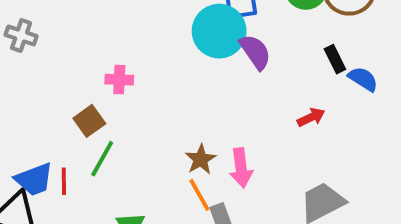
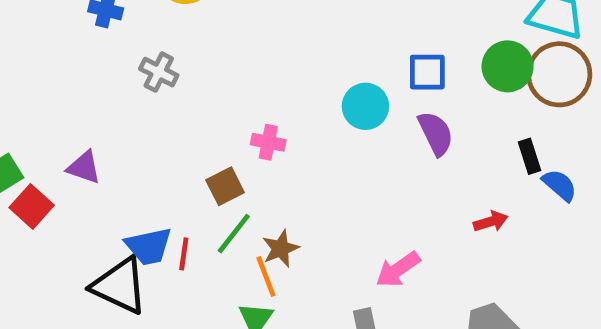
cyan circle: (219, 31) -> (365, 106), moved, size x0.7
brown star: (201, 159) -> (281, 249), moved
pink arrow: (241, 168) -> (398, 269), turned 54
orange line: (199, 195) -> (266, 277), moved

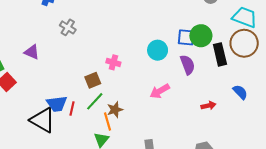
green circle: (508, 66) -> (201, 36), moved
black rectangle: (530, 156) -> (220, 54), moved, size x1.5
purple triangle: (84, 167) -> (32, 52), moved
pink arrow: (398, 269) -> (160, 91), moved

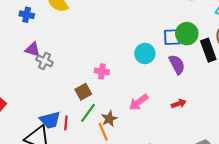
gray cross: (68, 27) -> (45, 61), moved
purple triangle: (32, 52) -> (33, 50), moved
pink arrow: (160, 91) -> (139, 102), moved
red arrow: (208, 106) -> (179, 104), moved

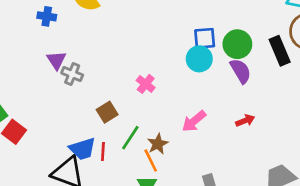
green circle: (187, 34) -> (237, 44), moved
blue square: (172, 37) -> (205, 38), moved
purple triangle: (33, 50) -> (56, 60), turned 42
pink cross: (102, 71) -> (146, 84), turned 32
brown square: (83, 92) -> (107, 112), moved

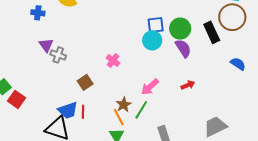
green line: (130, 138) -> (141, 110), moved

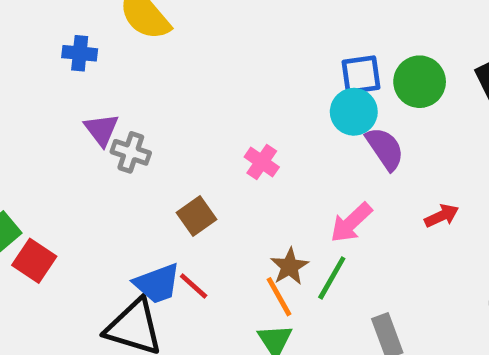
purple semicircle: (183, 48) -> (385, 149), moved
red line: (83, 112) -> (194, 286), turned -48

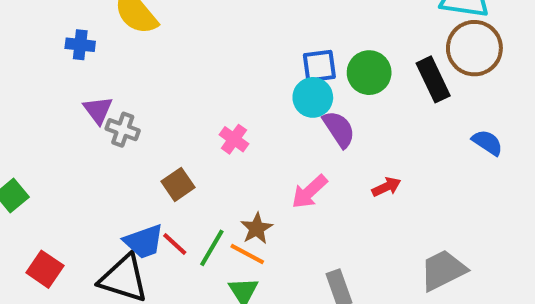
red square: (34, 261) -> (45, 269), moved
green line: (332, 278) -> (212, 248), moved
orange line: (279, 297) -> (247, 254), turned -33

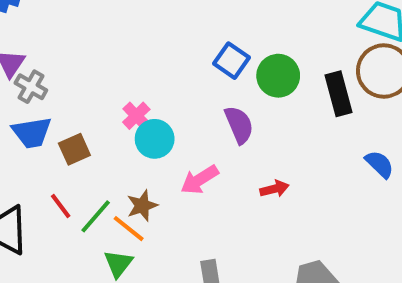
blue square: (319, 66) -> (232, 61), turned 32
cyan circle: (313, 97) -> (155, 139), moved
blue trapezoid: (144, 241) -> (32, 132), moved

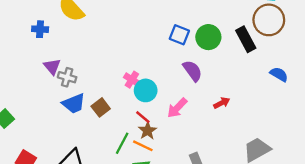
red line: (61, 206) -> (143, 117), moved

